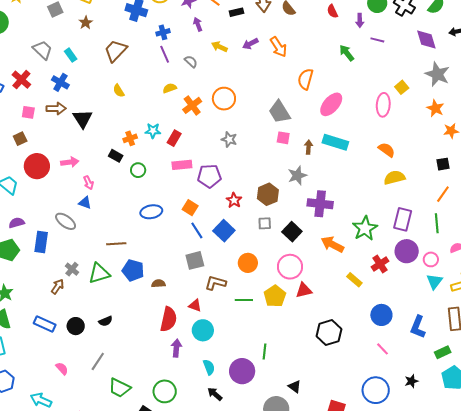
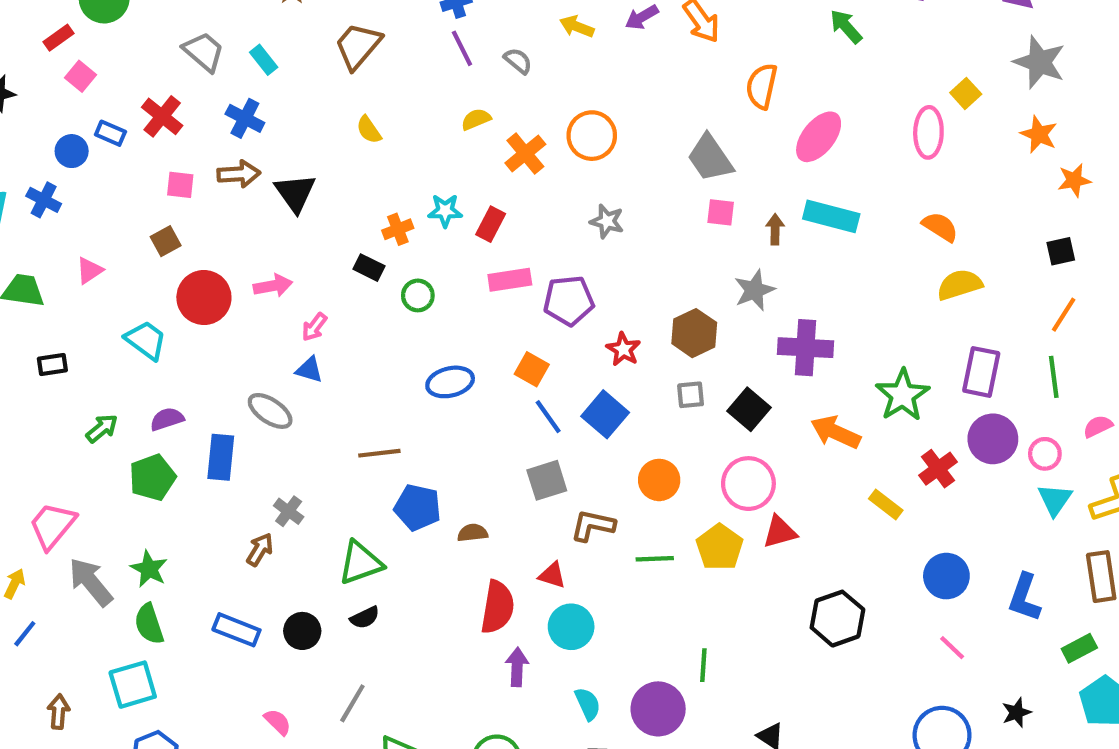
pink arrow: (88, 183) -> (314, 327), turned 64
green triangle: (99, 273) -> (360, 563), moved

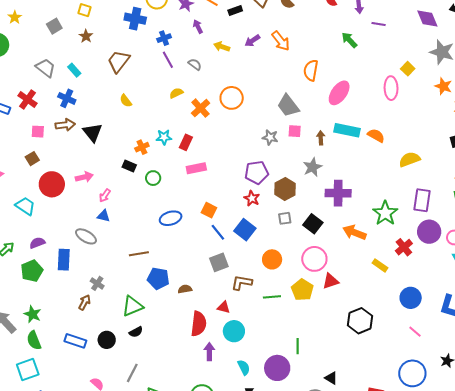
gray star: (607, 221) -> (270, 137), moved
orange semicircle: (940, 227) -> (376, 136), moved
purple pentagon: (569, 301) -> (257, 173), moved

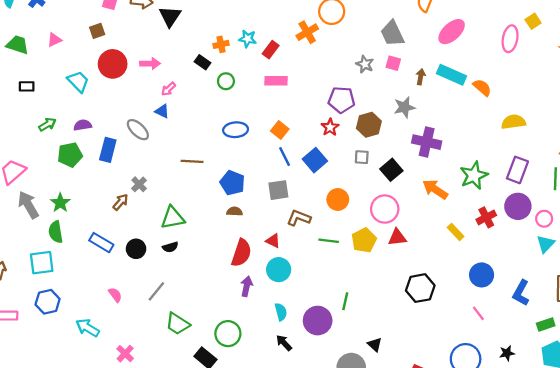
orange cross: (201, 108) -> (307, 32), moved
blue pentagon: (158, 278) -> (232, 183), moved

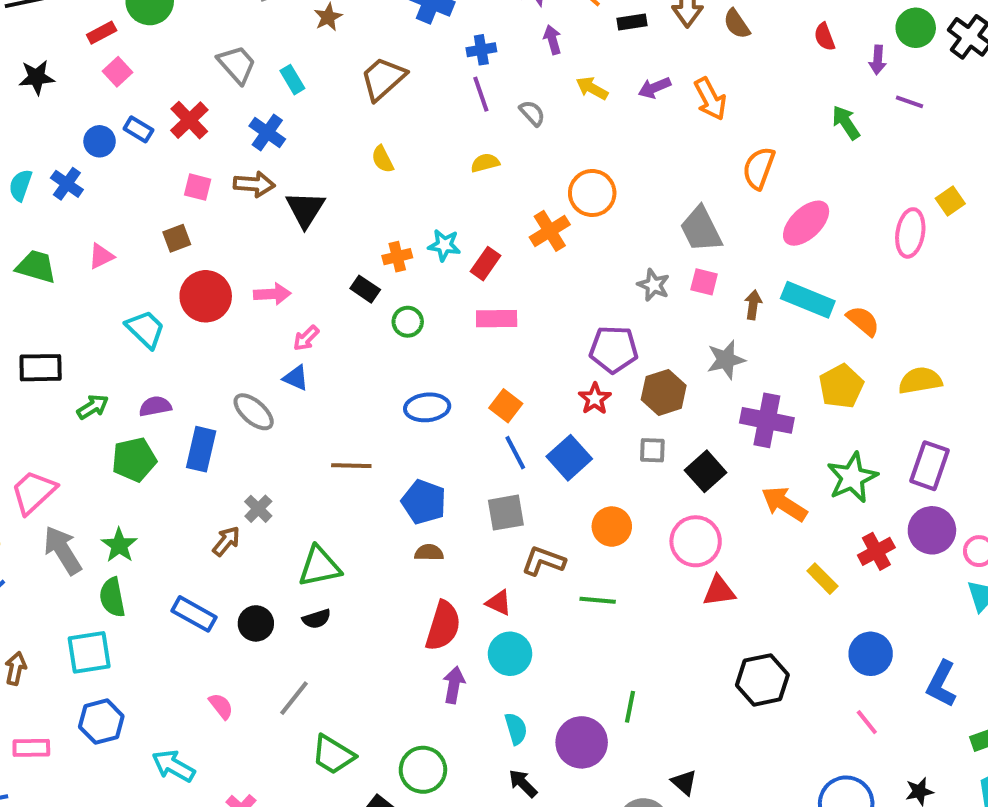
black rectangle: (27, 86) -> (41, 368), moved, size x1.5
yellow pentagon: (364, 240) -> (841, 386), moved

